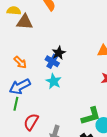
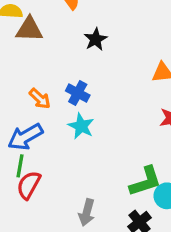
black star: (59, 53) -> (96, 39), moved
orange arrow: (20, 62) -> (40, 99), moved
red semicircle: (31, 122) -> (29, 185), moved

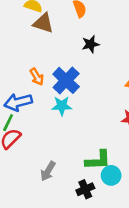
blue cross: (78, 93) -> (66, 80), size x1.5
cyan star: (81, 126) -> (62, 106), turned 30

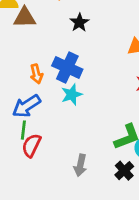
orange arrow: (37, 77) -> (36, 74), turned 36

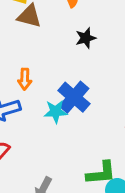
blue cross: (67, 67) -> (74, 97), moved

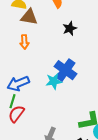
orange arrow: (25, 79) -> (24, 42), moved

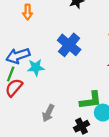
cyan star: (54, 81) -> (36, 67), moved

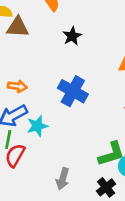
orange arrow: (28, 12) -> (17, 86), moved, turned -72

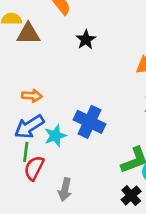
blue cross: (73, 91) -> (90, 122), moved
gray arrow: (63, 179) -> (65, 190), moved

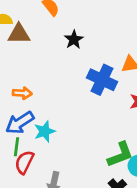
blue cross: (90, 122) -> (102, 80), moved

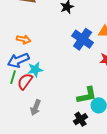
red semicircle: (24, 162) -> (25, 81), moved

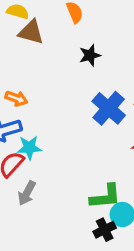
gray arrow: (36, 108) -> (27, 193), moved
black cross: (80, 119) -> (105, 230), moved

